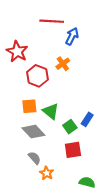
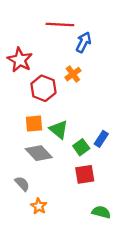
gray semicircle: (34, 158) -> (22, 184), moved
orange star: (47, 173) -> (39, 206), moved

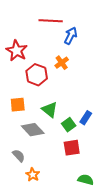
orange square: (34, 124) -> (18, 105), moved

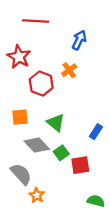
red line: (51, 21) -> (36, 21), moved
green square: (69, 125) -> (61, 153), moved
gray semicircle: (19, 156) -> (21, 174), size x1.5

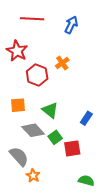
blue arrow: (79, 40) -> (71, 25), moved

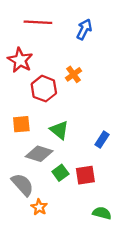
gray diamond: (33, 130) -> (39, 154), turned -30
green square: (55, 137) -> (60, 173), moved

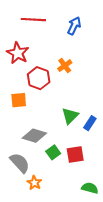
orange square: (21, 124) -> (19, 100), moved
green triangle: (59, 130) -> (70, 116), moved, turned 36

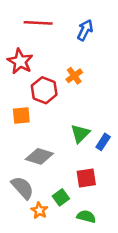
green square: (53, 152) -> (61, 197), moved
green semicircle: (90, 188) -> (86, 217), moved

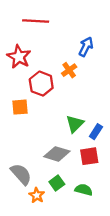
blue arrow: (85, 30) -> (86, 47), moved
gray diamond: (39, 156) -> (57, 154), moved
red square: (86, 178) -> (89, 156), moved
green semicircle: (86, 217) -> (84, 190), moved

